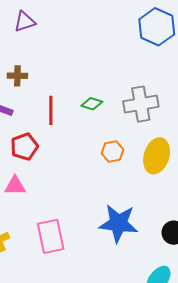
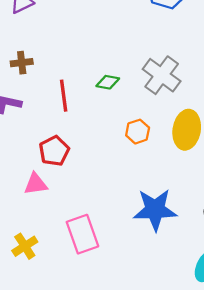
gray cross: (141, 104) -> (162, 75), turned -36
red pentagon: (24, 147) -> (54, 151), moved

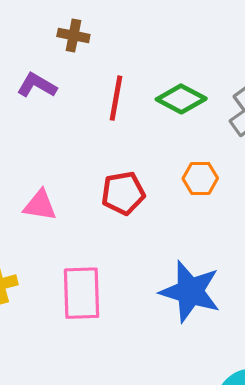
green diamond: (108, 82) -> (181, 99), size x1.4
red pentagon: (54, 151) -> (123, 193), moved

